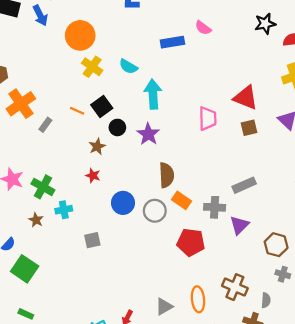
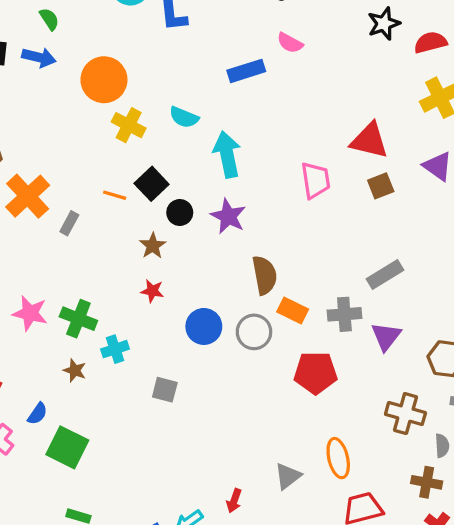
blue arrow: (40, 15) -> (39, 57), turned -42
gray square: (92, 240) -> (165, 390), turned 35
brown cross: (235, 287) -> (405, 414), moved

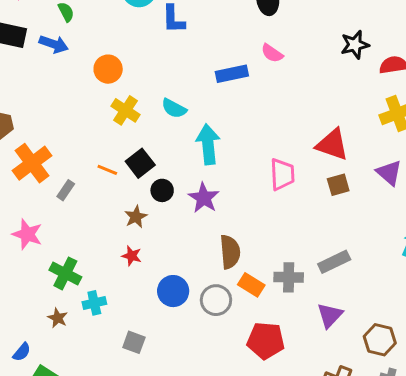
orange circle: (104, 80) -> (108, 69), size x0.7
pink star: (30, 313) -> (27, 234), moved
gray cross: (344, 314) -> (289, 277), moved

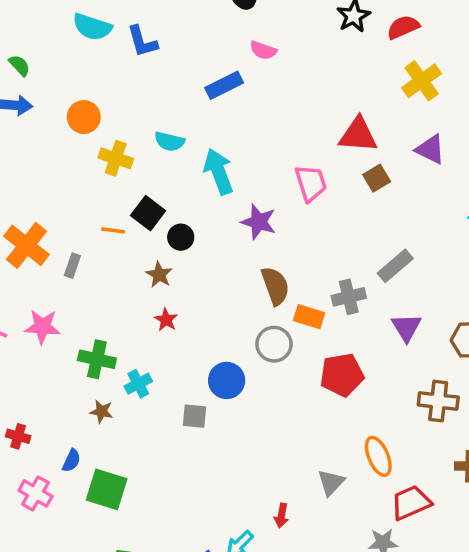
purple star: (204, 198) -> (259, 222), moved
red star: (132, 256) -> (166, 320), turned 30
blue circle: (173, 291) -> (227, 380), moved

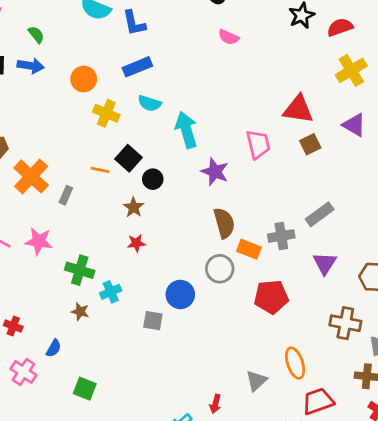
blue rectangle: (224, 85) -> (137, 67), moved
red star: (166, 320) -> (136, 243), turned 30
green square: (107, 489) -> (85, 389), moved, size x0.7

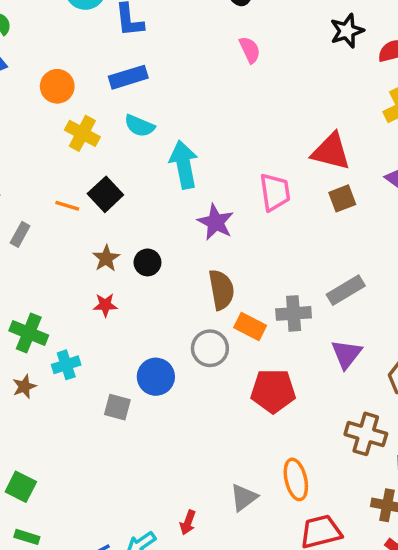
pink semicircle: (229, 37) -> (250, 50), turned -144
black circle: (153, 179) -> (147, 262), moved
brown star: (80, 312) -> (24, 387), turned 30

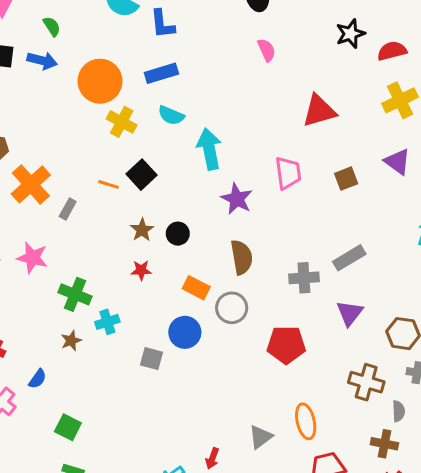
orange circle: (57, 86) -> (100, 81), size x1.5
red triangle: (331, 152) -> (319, 111), moved, turned -30
orange rectangle: (250, 326) -> (196, 288), moved

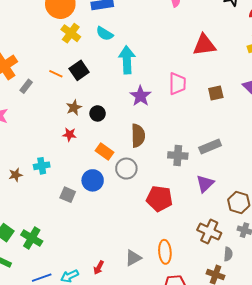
green cross: (75, 294) -> (32, 238), moved

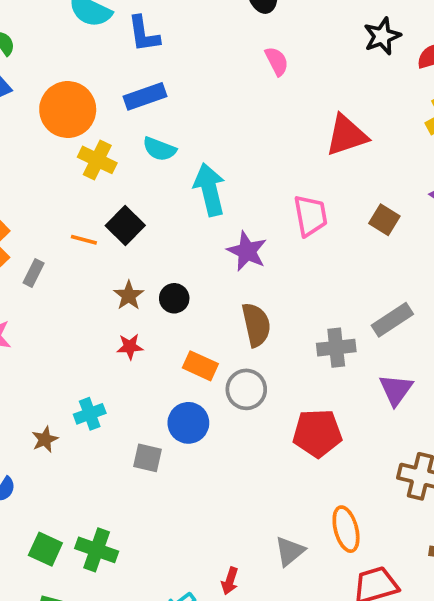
brown square: (216, 93) -> (384, 220), turned -35

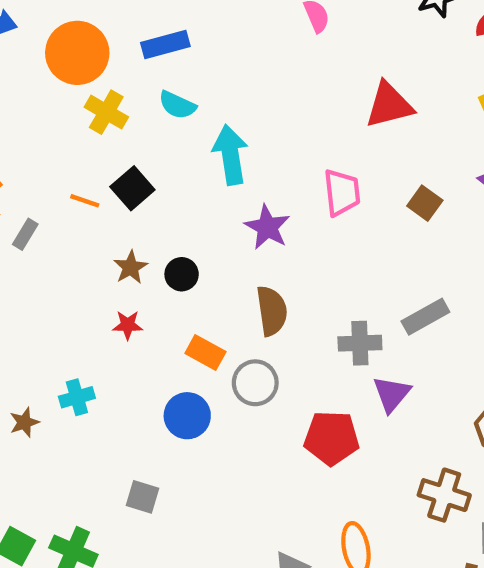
purple triangle: (396, 390) -> (392, 394), moved
gray square: (148, 458) -> (142, 497), moved

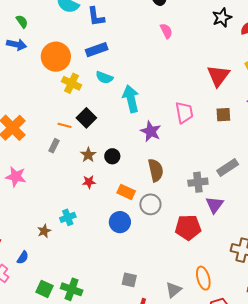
red triangle: (389, 105) -> (218, 76), moved, turned -35
brown square: (425, 203) -> (223, 115), turned -35
gray rectangle: (25, 234) -> (54, 146), moved
gray square: (142, 497) -> (129, 280), moved

